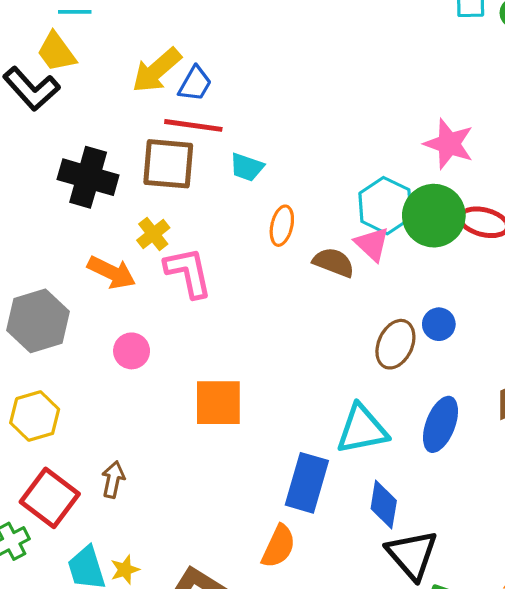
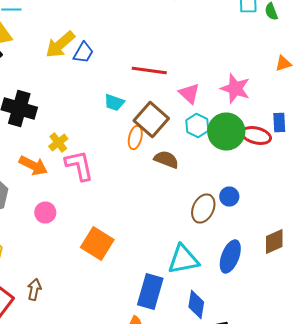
red line: (193, 125) -> (149, 70), moved
brown square: (168, 164) -> (151, 120), moved, turned 36
cyan hexagon: (385, 206) -> (197, 126), size x0.7
pink triangle: (372, 244) -> (189, 94), moved
orange square: (218, 403) -> (97, 244), turned 32

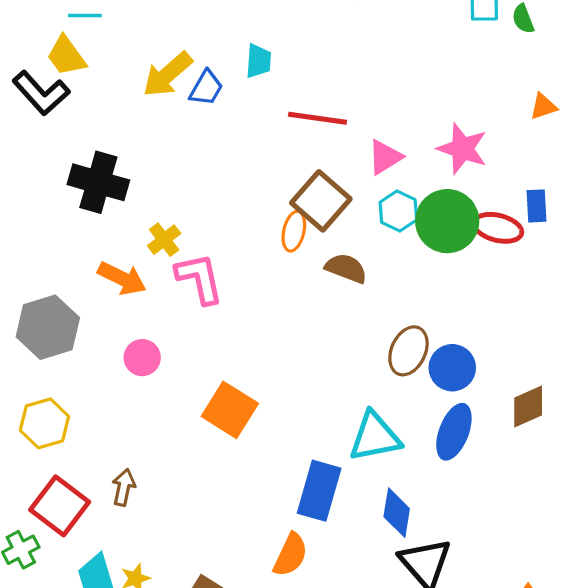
pink triangle: (189, 94) -> (385, 157), turned 45
cyan trapezoid: (114, 102) -> (258, 61), moved, turned -105
blue circle: (229, 196) -> (452, 368), moved, size x1.4

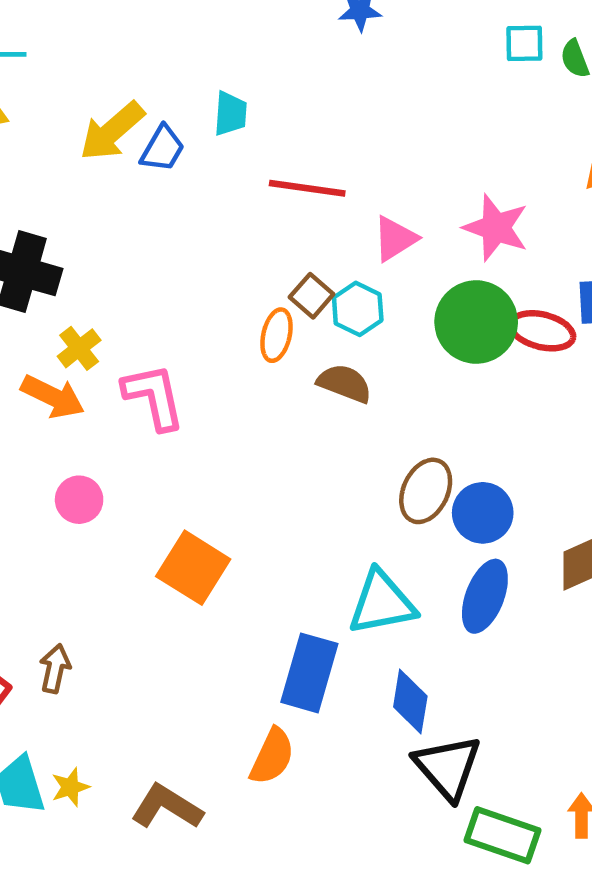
brown square: (321, 201) -> (312, 296), size x0.6
cyan hexagon: (398, 211) -> (358, 309), moved
yellow cross: (164, 240) -> (79, 348), moved

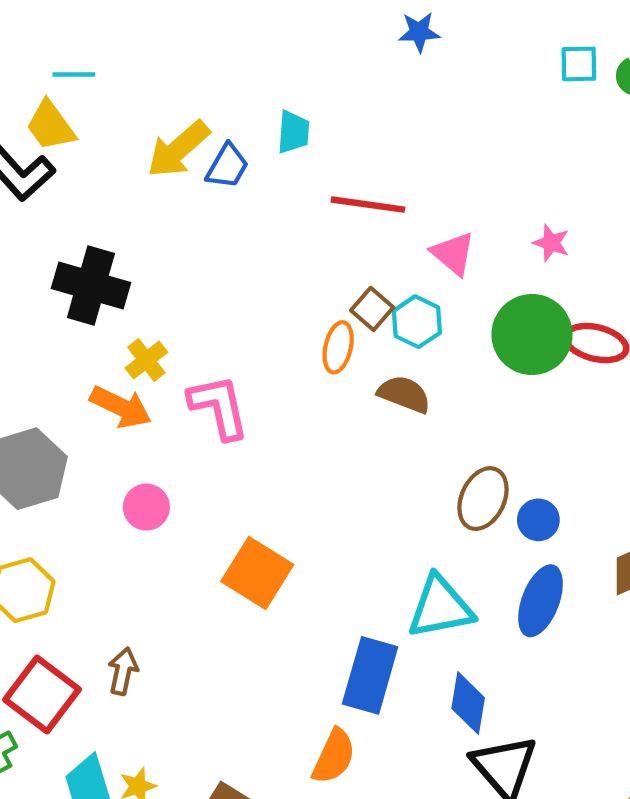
pink star: (496, 228) -> (551, 243), size x0.6
pink triangle: (395, 239) -> (453, 254), turned -48
blue circle: (483, 513) -> (538, 520), size x0.7

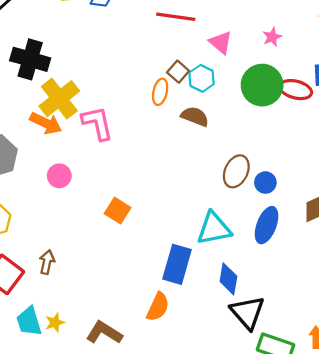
pink star: (551, 243) -> (272, 37), turned 30
yellow cross: (146, 360) -> (59, 99), size x1.8
orange square: (257, 573) -> (118, 211), size x0.7

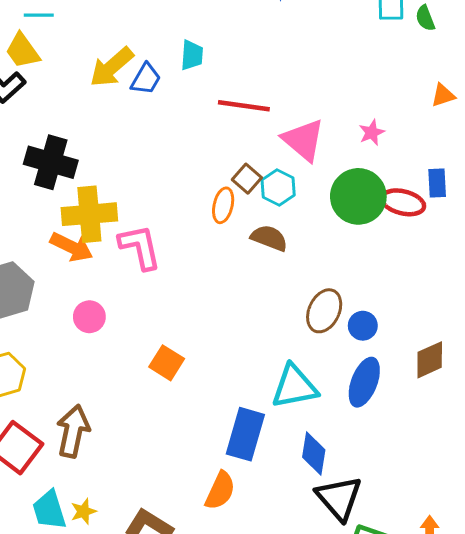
pink triangle: (221, 43) -> (303, 140), size x1.4
yellow cross: (59, 99) -> (89, 214), turned 33
brown arrow: (47, 262) -> (73, 431), size x1.6

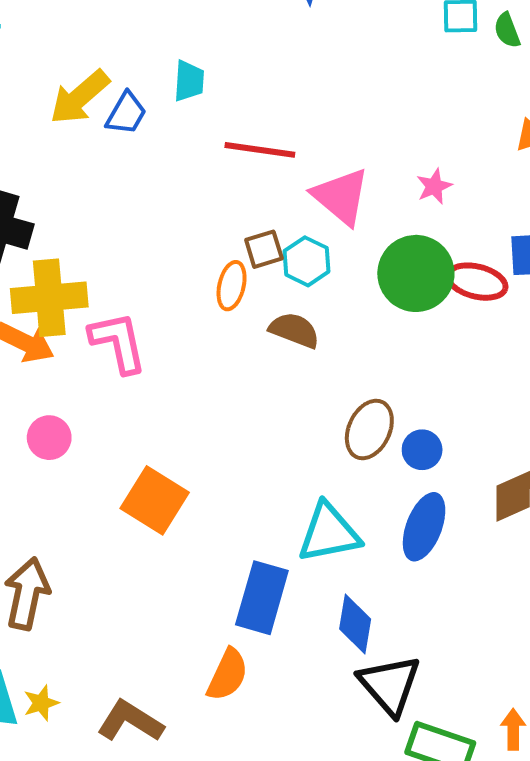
brown square: (247, 179) -> (264, 249), turned 32
orange square: (167, 363) -> (155, 500), size x1.4

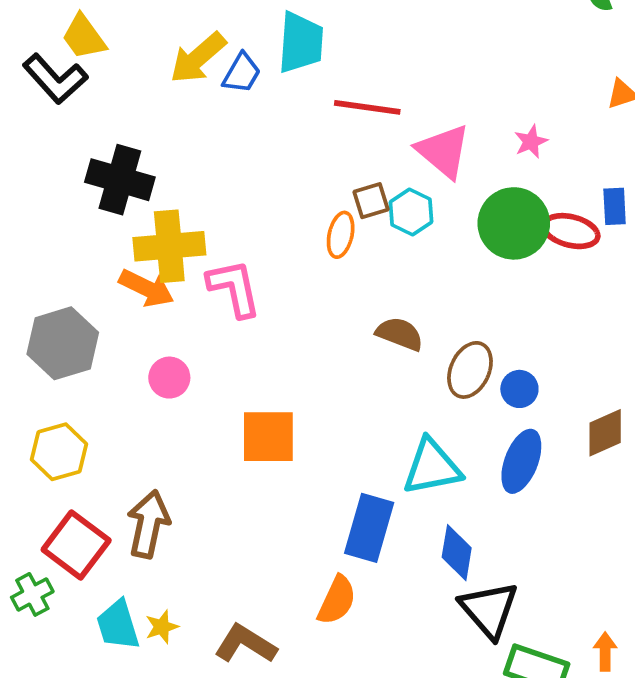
cyan trapezoid: (189, 81) -> (301, 43), size x1.6
brown semicircle: (294, 330) -> (400, 334), moved
orange square: (155, 500) -> (268, 437), turned -32

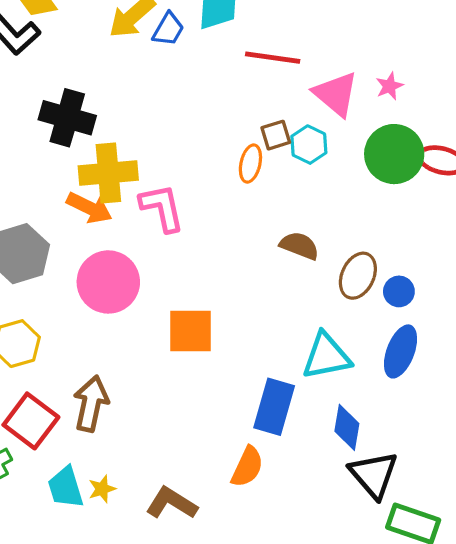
pink star: (531, 142) -> (389, 86), moved
pink circle: (169, 378) -> (108, 282), size x1.8

